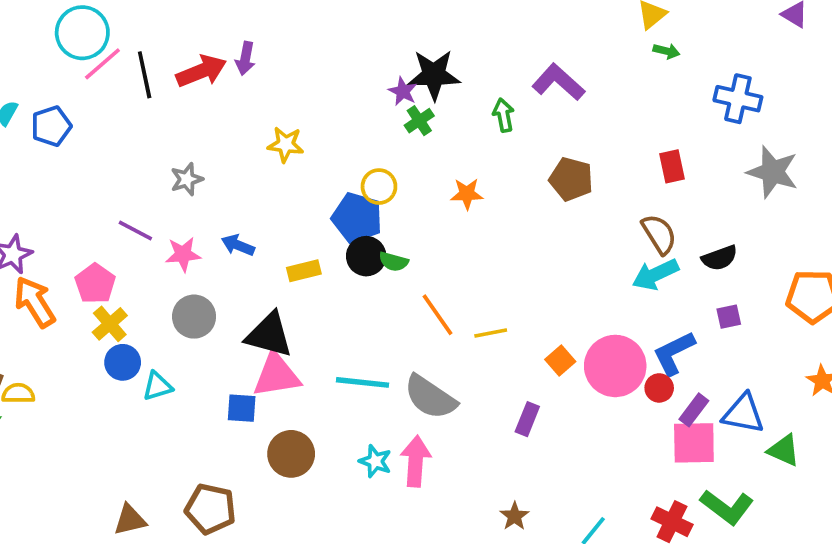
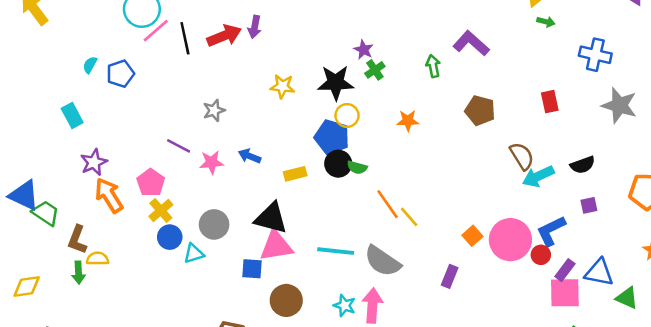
black star: (434, 75) -> (336, 83), moved
brown semicircle: (659, 234) -> (522, 156), moved
gray circle: (194, 317) -> (214, 224), moved
yellow line: (491, 333) -> (409, 217), moved, turned 60

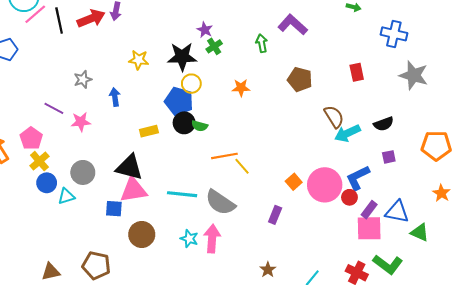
blue arrow: (250, 156) -> (115, 97), moved, turned 60
orange line: (388, 204) -> (224, 156), turned -65

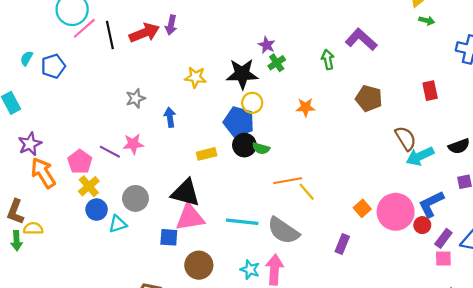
purple line: (54, 108) -> (110, 152), moved
pink square: (369, 228) -> (443, 258), size x0.6

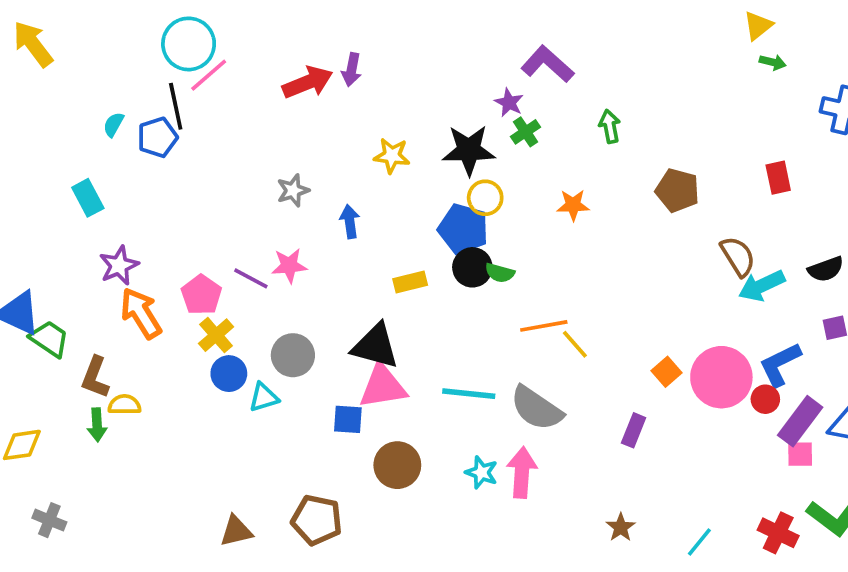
black line: (110, 35) -> (176, 106), moved
purple L-shape: (361, 39) -> (547, 64), moved
purple rectangle: (443, 238) -> (800, 421), size x1.5

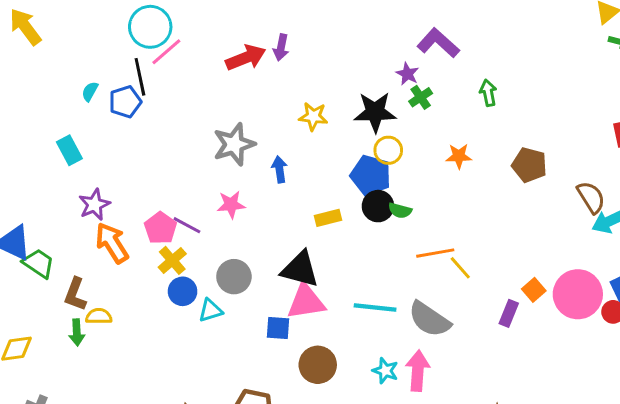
gray star: (293, 190) -> (234, 144), size x1.6
brown pentagon: (677, 190) -> (529, 165), moved
purple line: (251, 278) -> (187, 225), moved
purple rectangle: (634, 430) -> (509, 313), moved

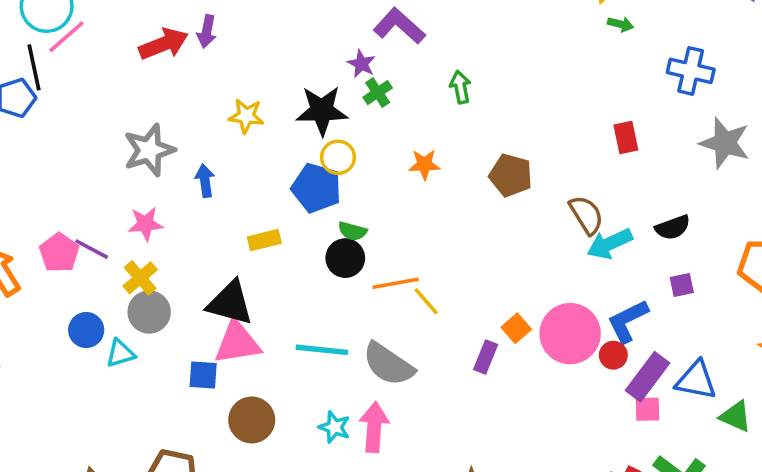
black circle: (378, 206) -> (345, 258), moved
yellow cross: (172, 260) -> (140, 278), moved

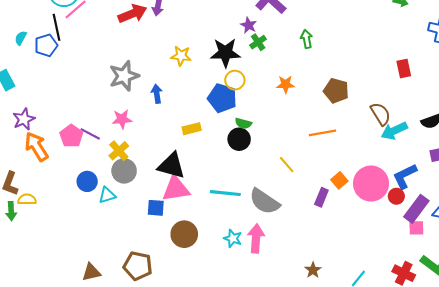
orange line: (396, 283) -> (322, 133), moved

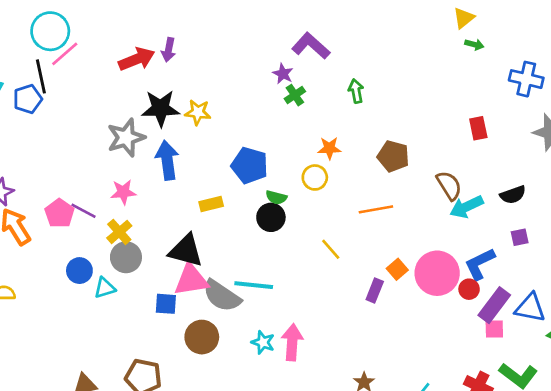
black star: (225, 53) -> (161, 108), moved
yellow circle: (235, 80) -> (315, 177), moved
blue arrow: (157, 94) -> (167, 160), size x1.6
gray semicircle: (264, 201) -> (222, 296), moved

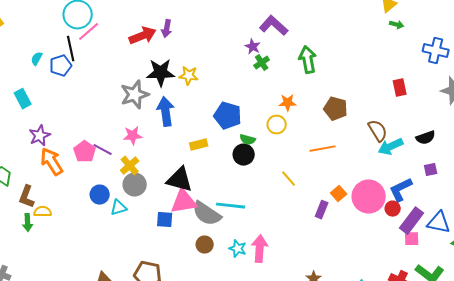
green arrow: (356, 91) -> (308, 60), size x1.5
brown circle: (202, 337) -> (205, 245), moved, size x0.7

